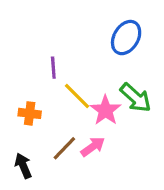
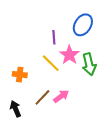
purple line: (53, 68) -> (54, 37), moved
green arrow: (136, 98) -> (89, 64), turned 35
pink star: (106, 110) -> (69, 55), moved

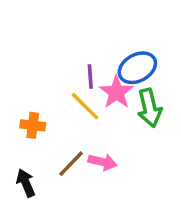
blue ellipse: (83, 25) -> (137, 68), moved, turned 30
purple line: (54, 37) -> (90, 76), moved
pink arrow: (61, 96) -> (102, 162), turned 49

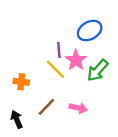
blue ellipse: (137, 68) -> (90, 31), moved
green arrow: (150, 108) -> (98, 70), turned 55
pink arrow: (102, 162) -> (78, 108), moved

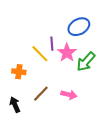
yellow line: (55, 69) -> (40, 54), moved

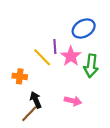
green arrow: (86, 62) -> (91, 66), turned -35
brown line: (41, 94) -> (29, 114), moved
black arrow: (15, 105) -> (36, 100), moved

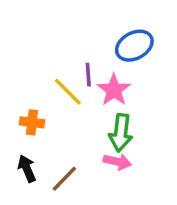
green arrow: (91, 66) -> (121, 133), moved
black arrow: (36, 100) -> (27, 168), moved
brown line: (29, 114) -> (64, 179), moved

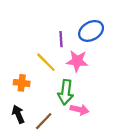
purple line: (88, 75) -> (61, 39), moved
pink star: (114, 90) -> (77, 61), turned -30
green arrow: (121, 133) -> (66, 92), moved

